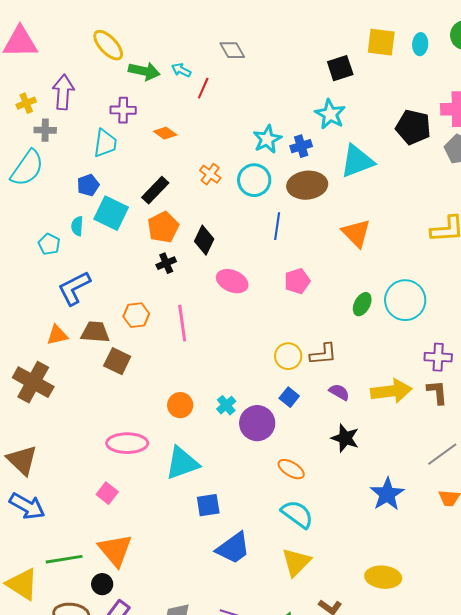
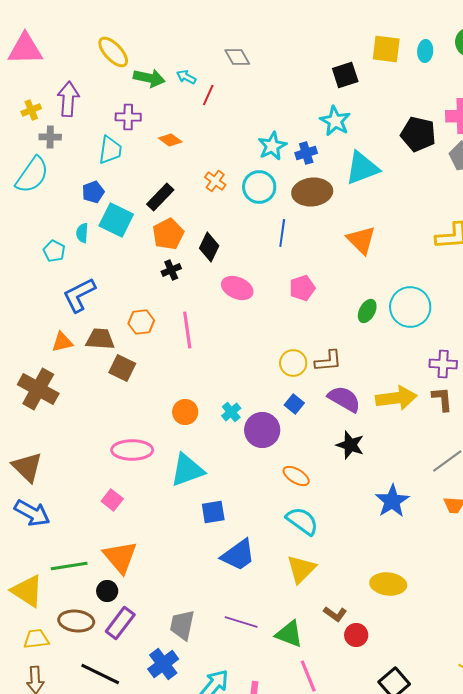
purple semicircle: (339, 392) -> (344, 399), size x1.6

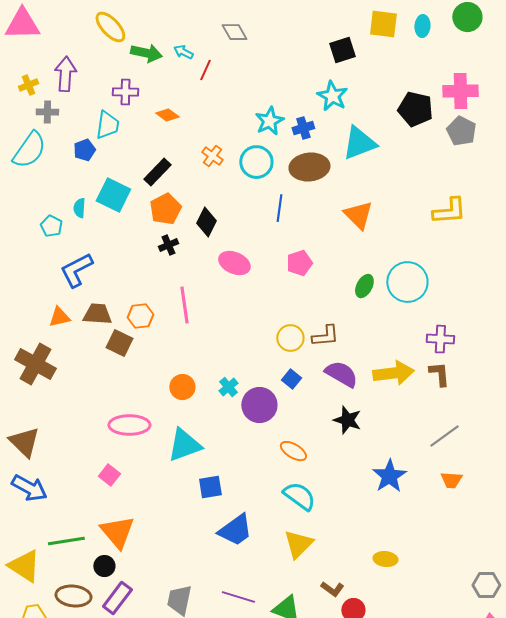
blue pentagon: (93, 192) -> (84, 150), moved
orange hexagon: (141, 322) -> (140, 316), moved
yellow ellipse: (388, 584) -> (385, 559), size x0.7

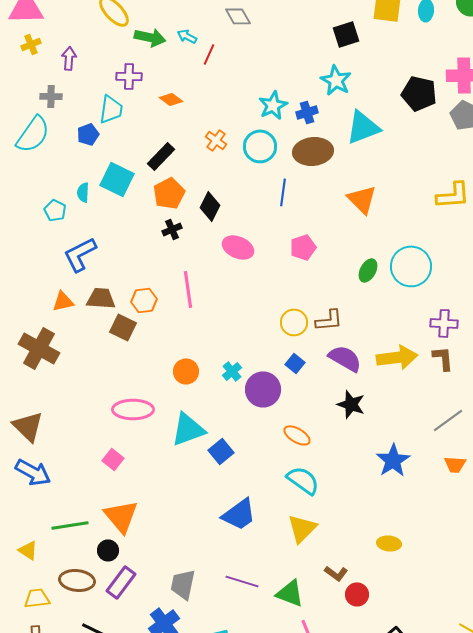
purple arrow: (65, 74) -> (69, 58), size x0.7
yellow cross: (28, 85) -> (31, 44), moved
blue square: (210, 487) -> (221, 451), moved, turned -30
yellow triangle: (24, 566) -> (28, 550), size x0.6

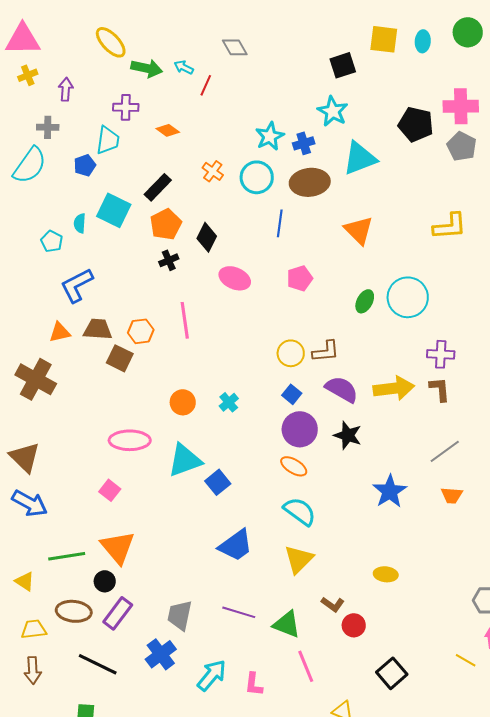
purple circle: (263, 389) -> (300, 429), moved

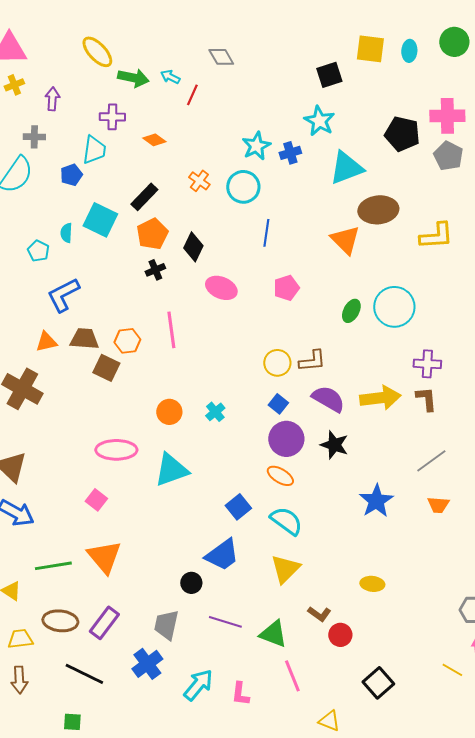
brown ellipse: (310, 182) -> (378, 210), moved
blue square: (218, 482) -> (238, 507), moved
black circle: (105, 581) -> (191, 583), moved

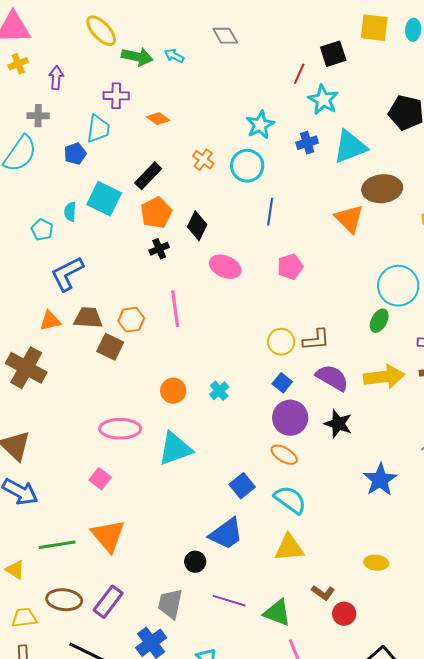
red line: (192, 95) -> (299, 74), moved
blue cross: (290, 153) -> (307, 143), moved
green ellipse: (351, 311) -> (379, 321), moved
yellow triangle: (285, 569) -> (289, 548), turned 40

